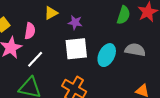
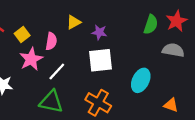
gray semicircle: (135, 50) -> (173, 50), moved
cyan ellipse: (107, 55) -> (141, 80), moved

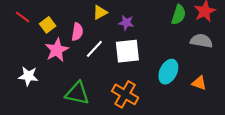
white line: (57, 71) -> (94, 49), moved
orange triangle: (171, 105) -> (199, 83), moved

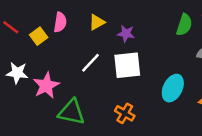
pink semicircle: (77, 32) -> (60, 22), moved
pink star: (57, 50) -> (46, 86), moved
white star: (28, 76) -> (17, 73), moved
orange cross: (125, 94) -> (125, 113), size x0.7

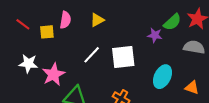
green semicircle: (184, 25) -> (172, 22), turned 30
purple star: (126, 34) -> (155, 35), moved
yellow square: (39, 36) -> (47, 32), turned 32

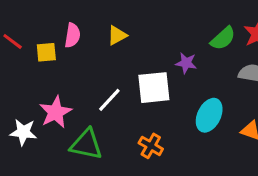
purple star: (155, 35) -> (186, 63), moved
white line: (92, 55) -> (109, 100), moved
white star: (28, 64) -> (23, 132), moved

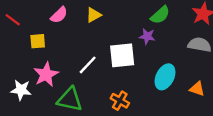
pink semicircle: (72, 35) -> (59, 15), turned 36
green semicircle: (223, 38) -> (160, 15), moved
yellow square: (46, 52) -> (38, 41), moved

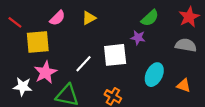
yellow square: (38, 41) -> (38, 42), size x1.6

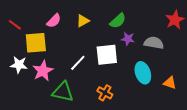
green semicircle: (150, 18) -> (118, 21), moved
gray semicircle: (186, 45) -> (154, 43), moved
cyan ellipse: (154, 75) -> (143, 73), turned -45
white star: (23, 87) -> (19, 65), moved

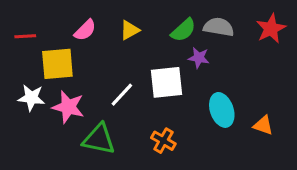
red line: (15, 25) -> (25, 36), turned -40
gray semicircle: (154, 43) -> (219, 27), moved
pink star: (43, 71) -> (68, 107), turned -30

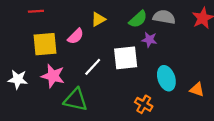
pink semicircle: (85, 30) -> (76, 36), moved
red line: (25, 36) -> (36, 11), moved
white star: (31, 98) -> (18, 79), moved
orange cross: (163, 141) -> (144, 104), moved

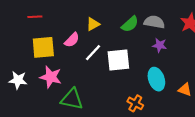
purple star: (149, 40) -> (160, 45), moved
white line: (93, 67) -> (93, 53), moved

